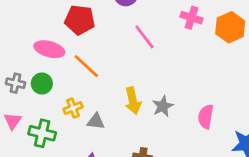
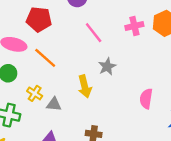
pink cross: (191, 18) -> (134, 26), moved, turned -30
gray star: (163, 106) -> (107, 67), moved
yellow cross: (73, 108) -> (35, 93), turned -35

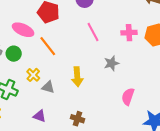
gray star: (107, 67) -> (111, 63), moved

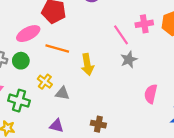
pink ellipse: (23, 30) -> (28, 34), turned -45
pink line: (93, 32) -> (121, 35), moved
orange line: (48, 46) -> (57, 48), turned -30
yellow arrow: (77, 77) -> (87, 64), moved

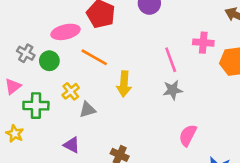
pink cross: (144, 24) -> (203, 43), moved
gray triangle: (62, 93) -> (87, 110), turned -40
green cross: (19, 101) -> (36, 106), turned -30

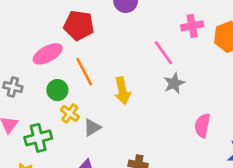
orange line: (94, 57) -> (84, 72), turned 48
green circle: (49, 61) -> (57, 90), moved

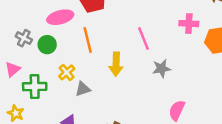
pink line: (164, 53) -> (143, 38), moved
green circle: (57, 90) -> (47, 45), moved

